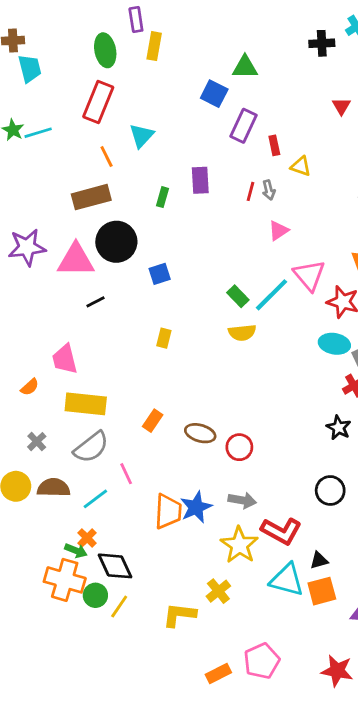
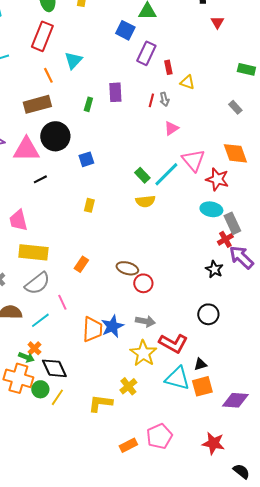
red triangle: (341, 106) -> (217, 22), moved
brown ellipse: (200, 433) -> (127, 268), moved

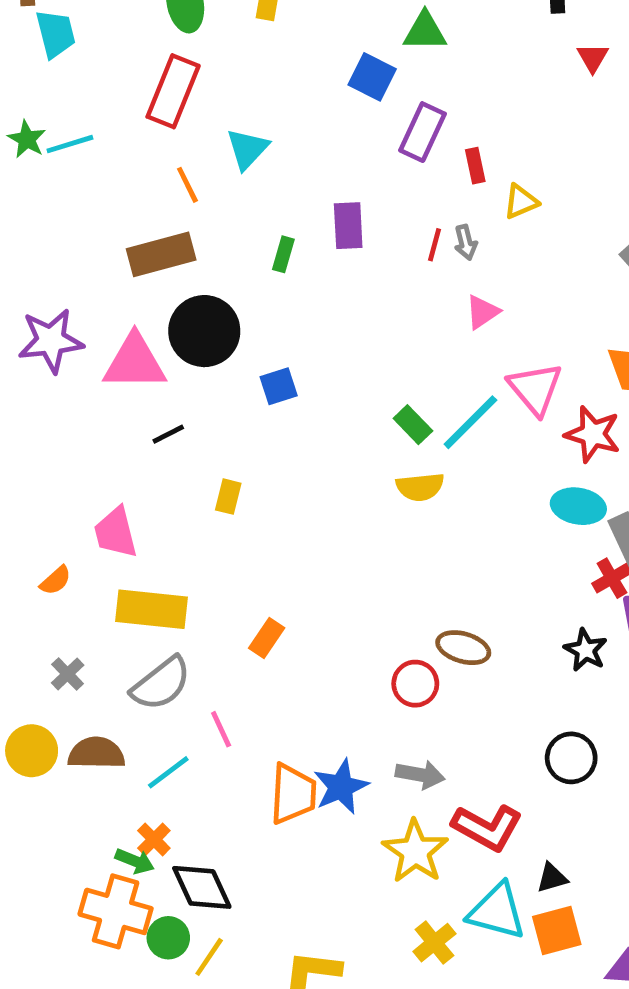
yellow triangle: (187, 82) -> (521, 202), turned -42
yellow rectangle: (89, 205) -> (228, 497), moved
brown ellipse: (127, 268) -> (463, 648), moved
yellow cross: (128, 386) -> (434, 943), moved

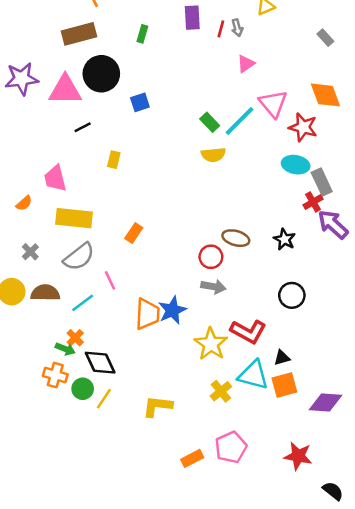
purple rectangle: (348, 226) -> (192, 18), moved
black star: (586, 650) -> (284, 239), moved
gray arrow: (420, 775) -> (213, 287), moved
orange cross: (116, 911) -> (55, 375), size x0.7

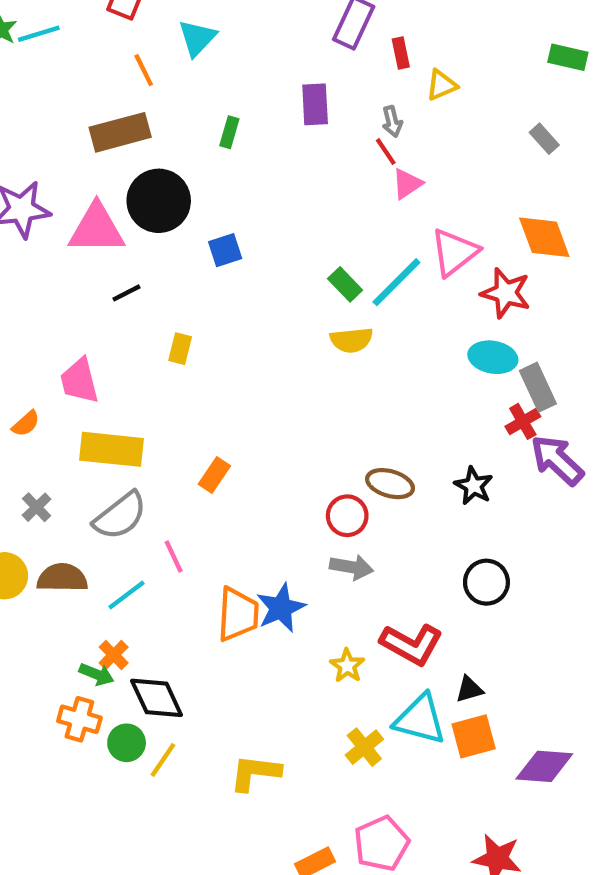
red line: (221, 29) -> (386, 152), moved, turned -49
pink triangle: (273, 104) -> (454, 252), turned 32
yellow star: (211, 344) -> (347, 666), size x0.6

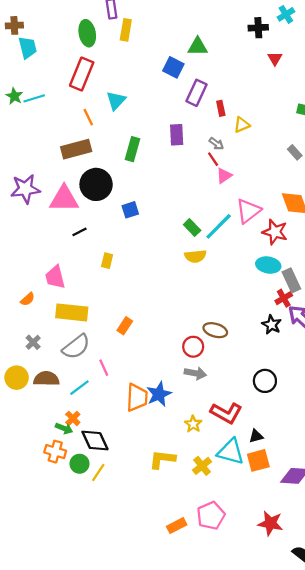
gray arrow: (392, 122) -> (216, 144), turned -40
green rectangle: (229, 132) -> (132, 149), size x1.5
black star: (474, 486) -> (272, 325), moved
yellow L-shape: (255, 773) -> (162, 459), moved

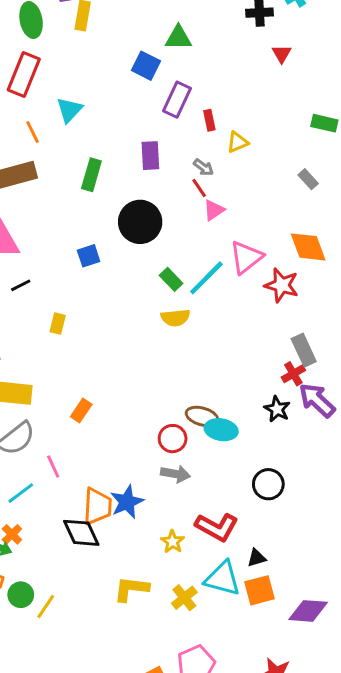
black circle: (96, 184) -> (140, 222), moved
cyan ellipse: (268, 265) -> (221, 430), moved
black diamond: (95, 441) -> (81, 533), moved

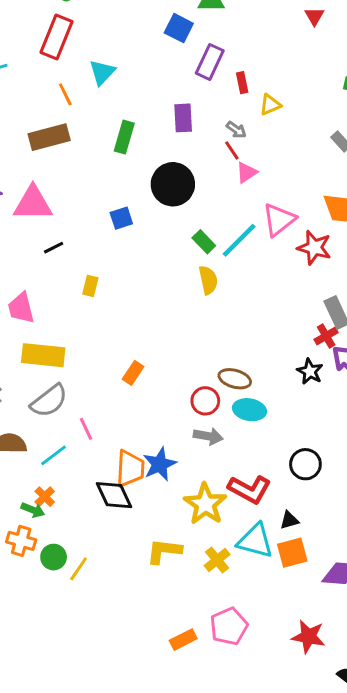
yellow semicircle: (175, 318) -> (208, 280), turned -96
orange rectangle: (81, 411) -> (133, 373), moved
cyan ellipse: (221, 430) -> (249, 410), moved
black circle: (268, 484) -> (305, 464), moved
yellow star: (173, 542) -> (205, 504), size x1.8

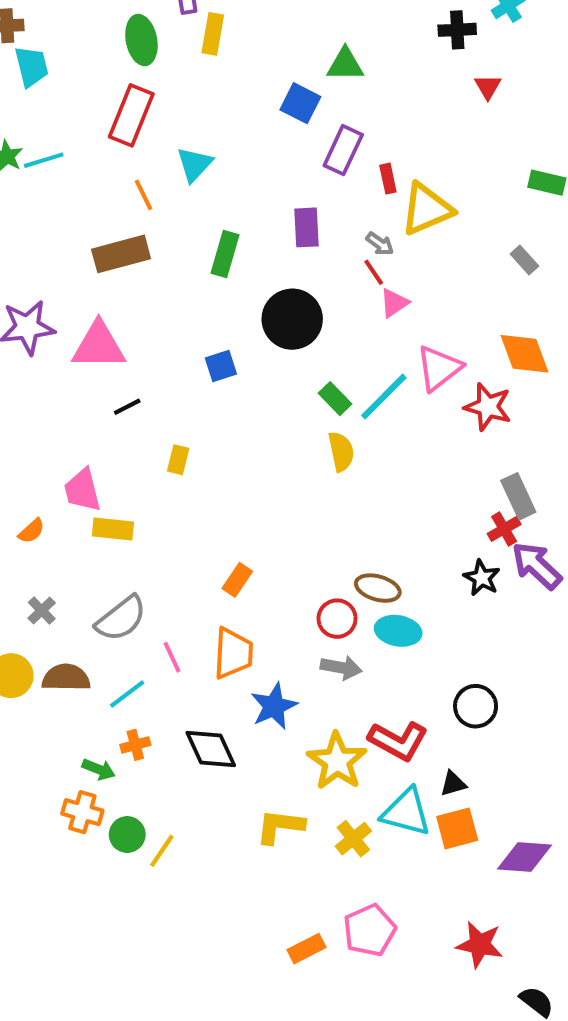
yellow triangle: (270, 105) -> (427, 209), size x1.8
yellow rectangle: (43, 355) -> (113, 529), moved, size x0.7
orange trapezoid: (130, 469) -> (233, 653), moved
orange cross: (45, 497) -> (135, 745), moved, turned 30

